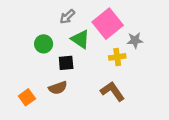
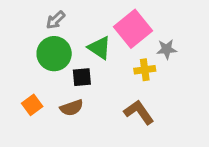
gray arrow: (67, 17) -> (56, 20), moved
green circle: (44, 44) -> (54, 54), size x1.5
orange square: (27, 97) -> (32, 105), moved

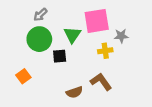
pink square: (133, 29) -> (97, 21), turned 30
green triangle: (99, 48) -> (72, 35), turned 30
brown semicircle: (72, 108) -> (74, 92), moved

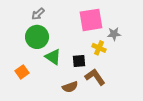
green triangle: (72, 35) -> (53, 57), moved, turned -30
yellow cross: (105, 51) -> (99, 48), turned 32
black square: (60, 56) -> (79, 61), moved

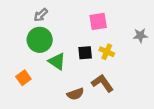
pink square: (91, 20) -> (98, 21), size x0.7
gray star: (114, 34) -> (140, 35), moved
black square: (79, 61) -> (85, 53), moved

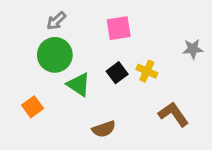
pink square: (98, 21) -> (119, 28), moved
black square: (85, 53) -> (117, 73), turned -32
brown L-shape: (102, 83) -> (173, 114), moved

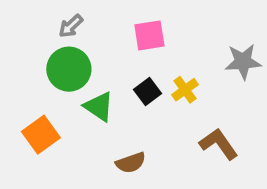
gray star: (193, 49) -> (243, 62), size x1.4
yellow cross: (147, 71) -> (185, 90), turned 30
orange square: (33, 107) -> (41, 135), size x1.4

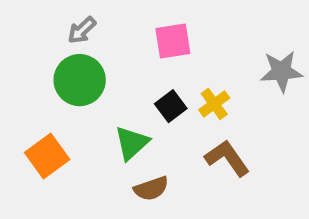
green triangle: (99, 107) -> (132, 143), moved, turned 44
brown L-shape: (219, 144) -> (227, 158), moved

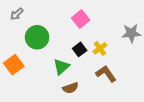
gray arrow: (82, 30) -> (17, 14), moved
pink square: (173, 41) -> (81, 19), turned -30
orange square: (47, 156) -> (14, 65), moved

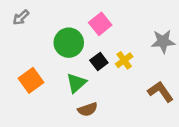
green circle: (37, 37) -> (69, 43), moved
orange square: (14, 65) -> (31, 80), moved
brown L-shape: (106, 74) -> (161, 92), moved

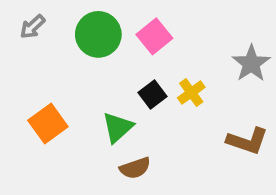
gray star: (163, 41) -> (251, 63), turned -30
green circle: (69, 43) -> (98, 34), moved
brown L-shape: (161, 92) -> (247, 141), turned 144

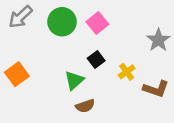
gray arrow: (32, 27) -> (21, 17), size x1.5
yellow cross: (191, 93) -> (127, 72), moved
orange square: (48, 124) -> (17, 74), moved

